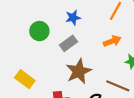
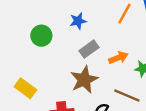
orange arrow: (112, 41) -> (118, 58), moved
gray rectangle: (69, 43) -> (89, 49), moved

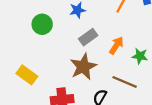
orange arrow: (118, 58) -> (116, 45), turned -36

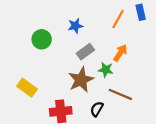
orange arrow: (116, 45) -> (120, 53), moved
green star: (140, 56) -> (106, 70), moved

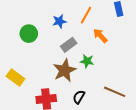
orange line: (118, 19) -> (86, 15), moved
orange arrow: (120, 53) -> (100, 36), moved, turned -77
brown line: (120, 94) -> (115, 92), moved

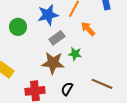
blue star: (59, 21) -> (48, 15), size x1.5
brown star: (65, 70) -> (53, 63), turned 30

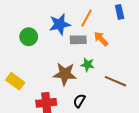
gray rectangle: (57, 38) -> (78, 40), moved, turned 35
brown line: (102, 84) -> (115, 81), moved

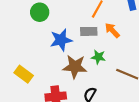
blue star: (60, 24) -> (61, 40), moved
green circle: (29, 37) -> (40, 12), moved

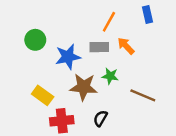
green circle: (40, 12) -> (35, 40), moved
yellow rectangle: (24, 74) -> (43, 95), moved

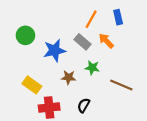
blue rectangle: (148, 14) -> (118, 17), moved
gray rectangle: (99, 47) -> (83, 42), turned 42
brown star: (84, 87) -> (69, 77), size x0.6

